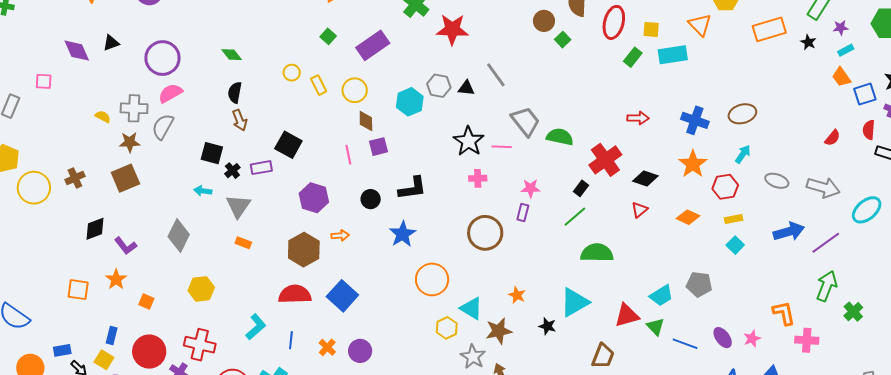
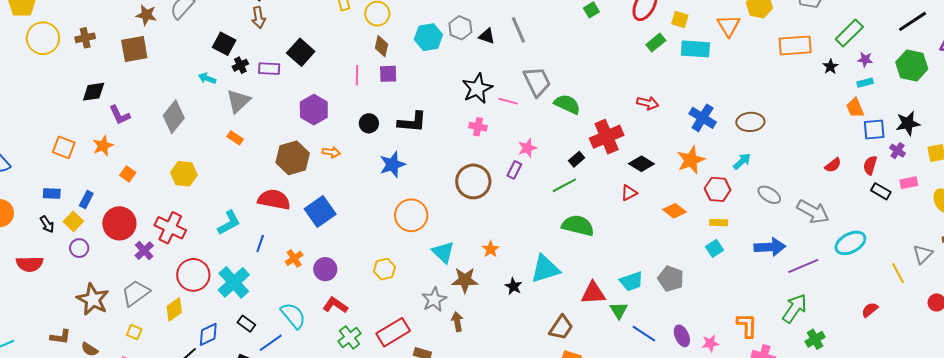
pink star: (531, 188) -> (527, 148), turned -30
yellow hexagon: (447, 328) -> (384, 269), moved
blue rectangle: (62, 350) -> (52, 194), moved

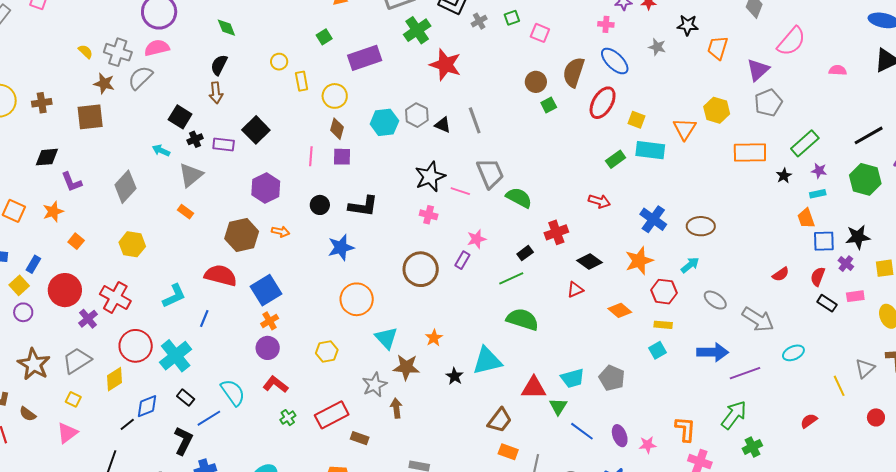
green rectangle: (656, 43) -> (616, 159), moved
red cross: (607, 137) -> (556, 232), size x0.7
cyan ellipse: (850, 243) -> (793, 353), size x0.7
orange cross: (294, 258) -> (270, 321), moved
green cross: (350, 337) -> (288, 418), size x0.7

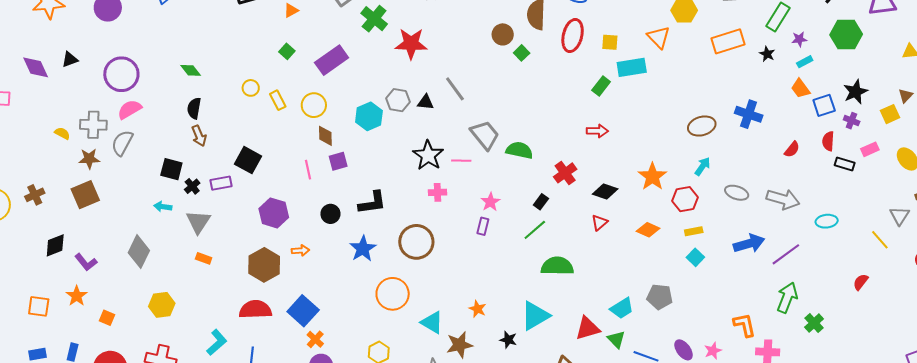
blue cross: (653, 219) -> (749, 114), moved
brown circle: (421, 269) -> (416, 242), moved
cyan ellipse: (793, 353) -> (827, 221), turned 35

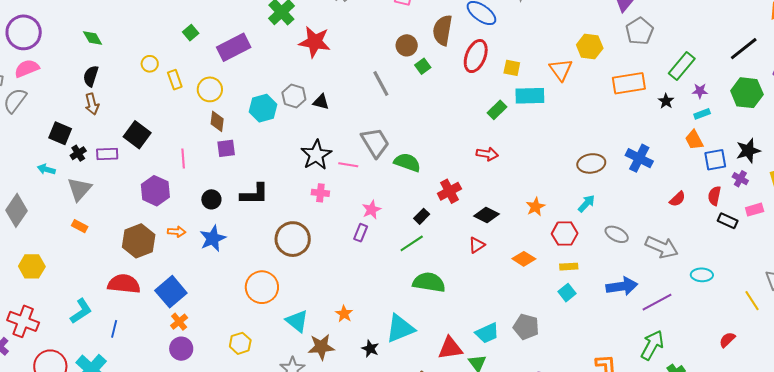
gray line: (455, 89) -> (381, 84), moved
pink line: (308, 170) -> (183, 159), moved
orange star: (652, 177) -> (535, 207), size x0.7
blue star: (363, 249) -> (213, 238), moved

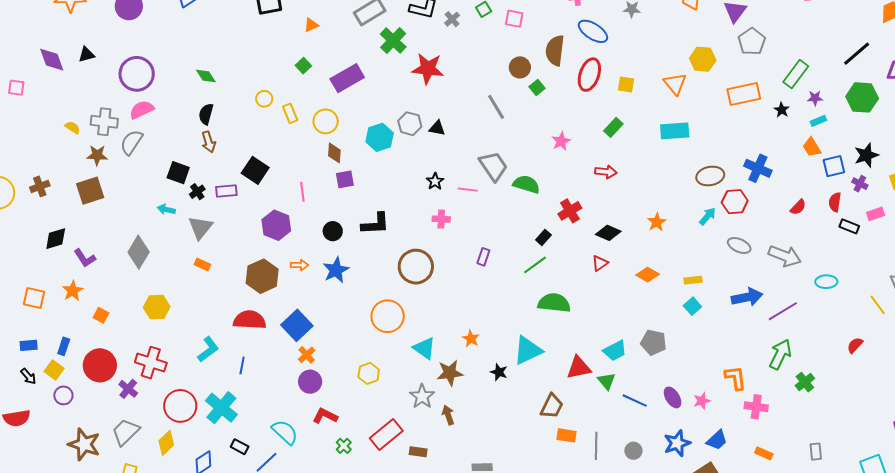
cyan rectangle: (530, 96) -> (675, 131), moved
black star: (316, 155) -> (435, 181), size x0.6
pink star: (372, 210) -> (561, 141), moved
red hexagon: (565, 234) -> (735, 202), moved

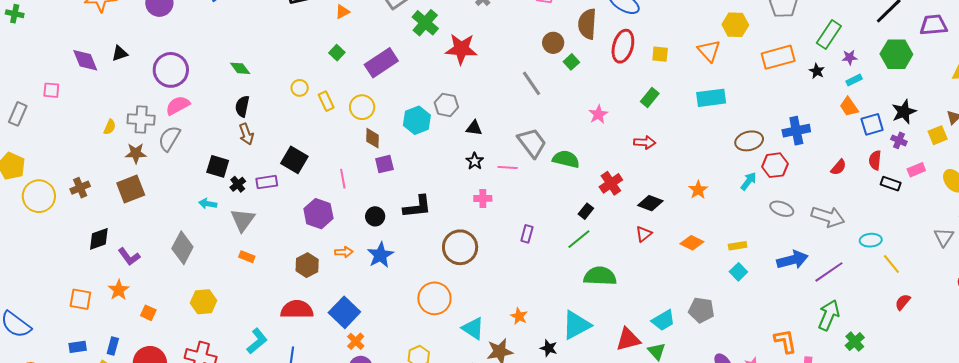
yellow semicircle: (73, 128) -> (110, 127), turned 84
black triangle: (437, 128) -> (474, 128), moved
blue cross: (758, 168) -> (796, 131), turned -32
brown hexagon: (262, 276) -> (307, 265), size x0.7
yellow line: (878, 305) -> (891, 264), moved

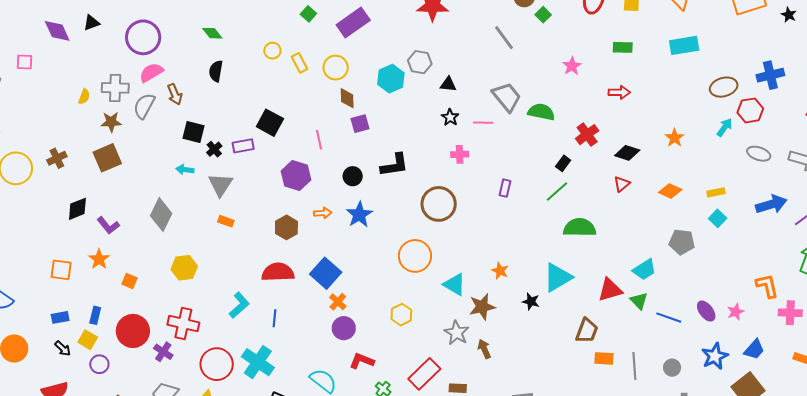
green rectangle: (650, 98) -> (623, 47), turned 54
brown arrow: (246, 134) -> (175, 94), moved
gray pentagon: (701, 310) -> (682, 242), moved

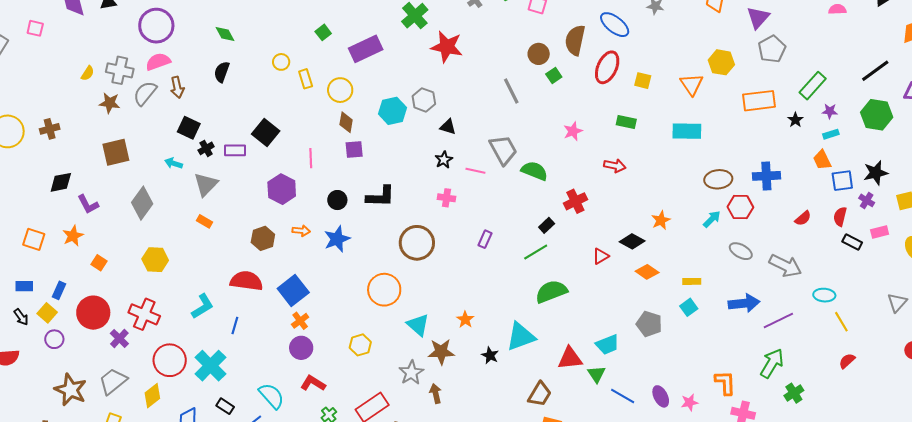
black diamond: (627, 153) -> (632, 241), moved
brown square: (107, 158) -> (116, 152), moved
green semicircle: (580, 228) -> (551, 292), turned -32

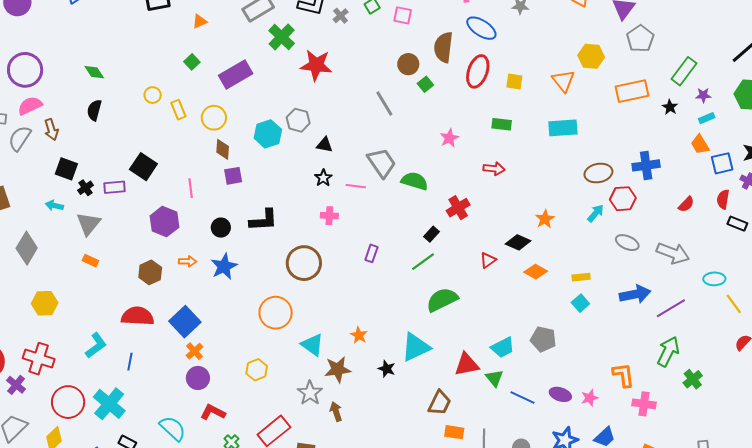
gray pentagon: (649, 324) -> (543, 339), moved
purple ellipse: (661, 396) -> (560, 394), turned -40

